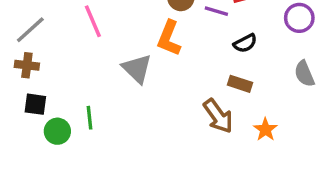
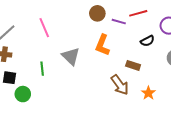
orange L-shape: (169, 38) -> (102, 45), moved
black semicircle: (245, 43) -> (147, 41), moved
green line: (90, 118) -> (42, 69), moved

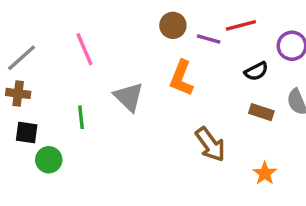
brown rectangle: (133, 65) -> (261, 112), moved
orange star: (148, 93) -> (265, 173), moved

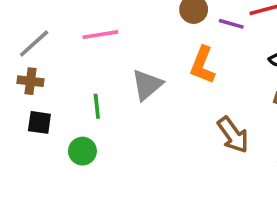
pink line: (84, 49) -> (100, 35), turned -76
gray triangle: (129, 97) -> (147, 85), turned 36
green circle: (49, 160) -> (82, 151), moved

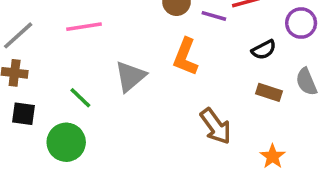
green line: (97, 106) -> (80, 98), turned -40
green circle: (82, 151) -> (66, 142), size x1.4

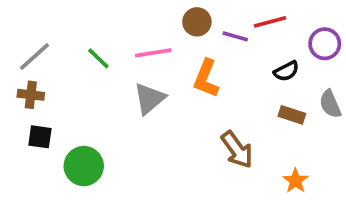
pink line: (84, 27) -> (153, 53), moved
green line: (80, 98) -> (98, 58), moved

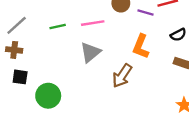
green line: (98, 58) -> (58, 27), turned -56
orange L-shape: (206, 78) -> (141, 46), moved
brown arrow: (237, 150) -> (122, 76), moved, turned 70

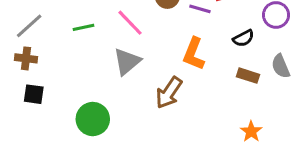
pink line: (93, 23) -> (130, 23), turned 55
green circle: (48, 96) -> (93, 119), moved

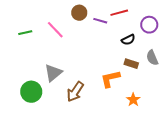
orange L-shape: (194, 54) -> (110, 79), moved, turned 55
gray triangle: (127, 62) -> (53, 73), moved
brown arrow: (169, 93) -> (75, 92), moved

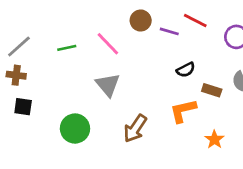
red line: (119, 13) -> (195, 21), turned 42
black semicircle: (128, 40) -> (186, 70), moved
gray triangle: (53, 73) -> (108, 85), moved, turned -30

